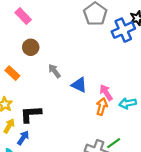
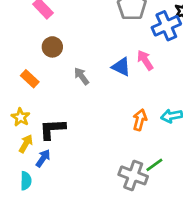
blue triangle: (79, 85) -> (121, 67), moved
pink arrow: (106, 92) -> (145, 60), moved

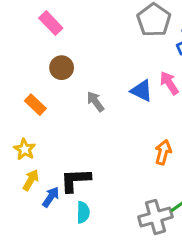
black L-shape: (52, 129) -> (75, 180), moved
gray cross: (133, 175) -> (155, 217), turned -36
cyan semicircle: (26, 181) -> (83, 212), moved

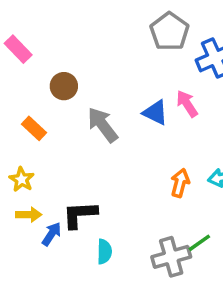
pink rectangle: (51, 23) -> (18, 49), moved
gray arrow: (95, 102) -> (103, 125), size x1.5
yellow arrow: (31, 180) -> (29, 215), turned 60
cyan semicircle: (83, 212) -> (104, 252), moved

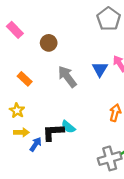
brown circle: (64, 86) -> (49, 43), moved
blue triangle: (155, 113) -> (100, 69), turned 35
cyan semicircle: (104, 252) -> (68, 127), moved, turned 128

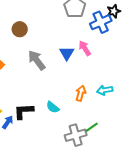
cyan semicircle: (68, 127) -> (53, 107), moved

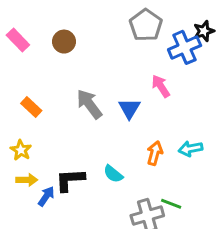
brown circle: (20, 29) -> (64, 42), moved
blue triangle: (67, 53) -> (129, 108), moved
green line: (92, 127) -> (171, 204), turned 56

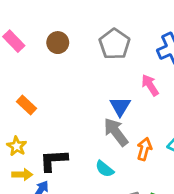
gray pentagon: (146, 25) -> (115, 44), moved
gray arrow: (89, 104) -> (116, 132), moved
black L-shape: (70, 180) -> (53, 160), moved

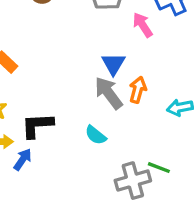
pink arrow: (150, 85) -> (143, 25), moved
orange arrow: (144, 149) -> (138, 90), moved

